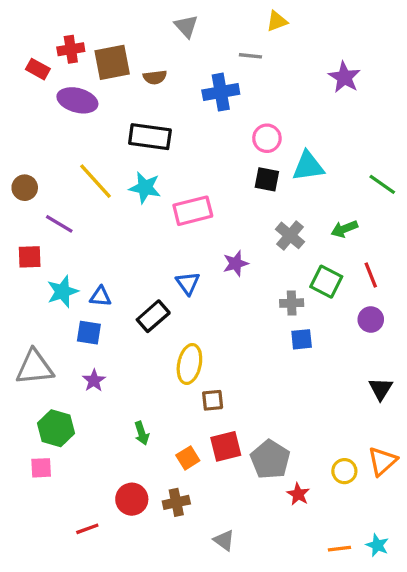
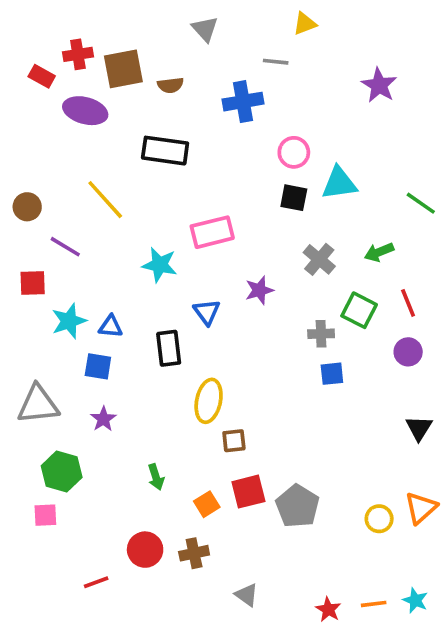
cyan star: (145, 188) -> (160, 265), moved
black rectangle: (153, 316) -> (169, 348), turned -56
red star: (298, 494) -> (328, 609), moved

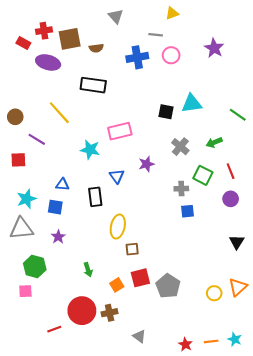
pink circle: (294, 152) -> (171, 55), moved
cyan star: (69, 321) -> (27, 199), moved
red circle: (145, 550) -> (82, 311), size x1.4

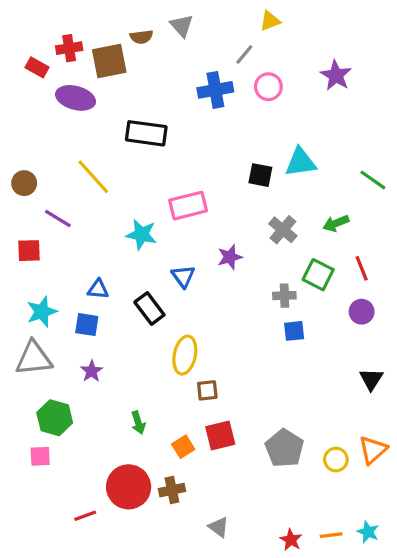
gray line: (156, 35) -> (244, 55), turned -56
brown semicircle: (96, 48) -> (141, 37), moved
black rectangle: (95, 197) -> (149, 308), turned -30
gray pentagon: (168, 286) -> (284, 448), moved

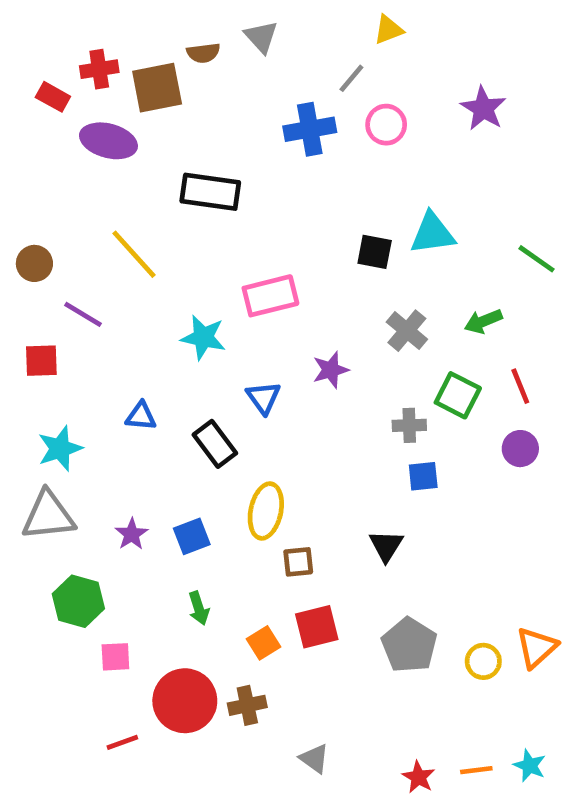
blue square: (87, 325) -> (192, 536), moved, turned -30
black triangle: (371, 379) -> (386, 546), moved
pink square: (40, 456) -> (115, 657), moved

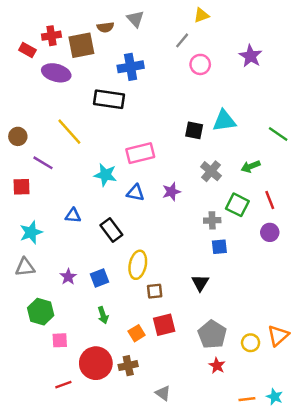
blue cross: (310, 129) -> (131, 67), moved
blue triangle: (263, 398) -> (135, 193), moved, turned -42
gray triangle: (48, 516) -> (25, 267), size x0.7
red star: (419, 777) -> (217, 366), moved

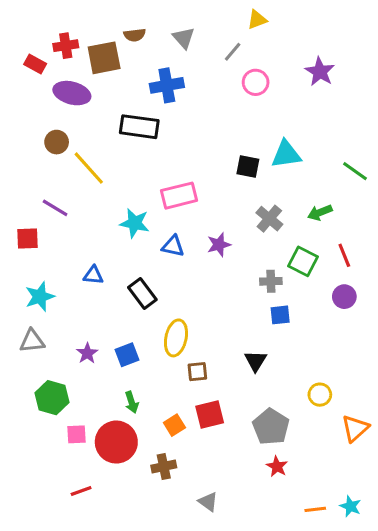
gray triangle: (135, 19) -> (184, 38), moved
brown circle: (18, 136) -> (57, 142), moved
yellow circle: (251, 343) -> (320, 395), moved
red circle: (96, 363) -> (116, 442), moved

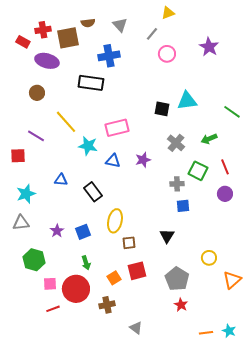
yellow line: (89, 168) -> (66, 122), moved
red line: (81, 491) -> (53, 309), moved

